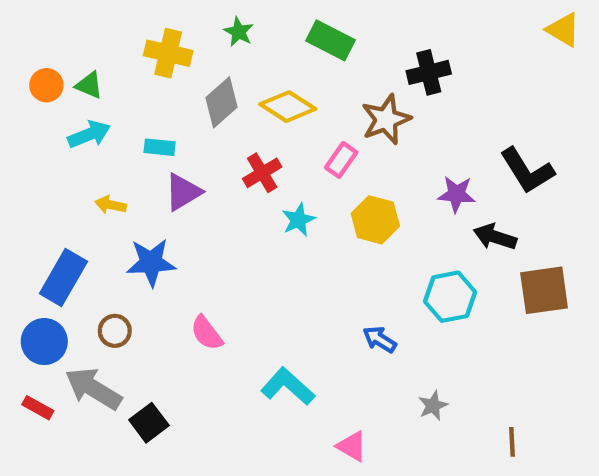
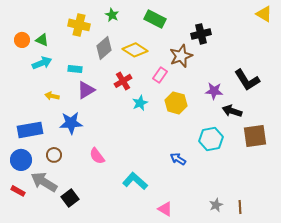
blue rectangle: (63, 277) -> (30, 130), turned 50
gray star: (433, 406) -> (216, 205), moved

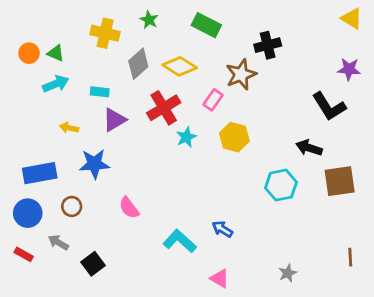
red cross: (123, 81) -> (164, 108), size x1.4
purple star: (214, 91) -> (349, 69), moved
blue arrow: (178, 159) -> (222, 229), moved
gray arrow: (44, 182) -> (58, 242), size x0.6
brown line: (240, 207) -> (350, 257), moved

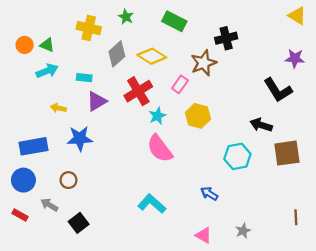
brown circle: (72, 206) -> (68, 180), moved
pink semicircle: (129, 208) -> (160, 149), moved, size x1.5
blue arrow: (222, 229) -> (209, 194), moved
pink triangle: (220, 278) -> (204, 235), moved

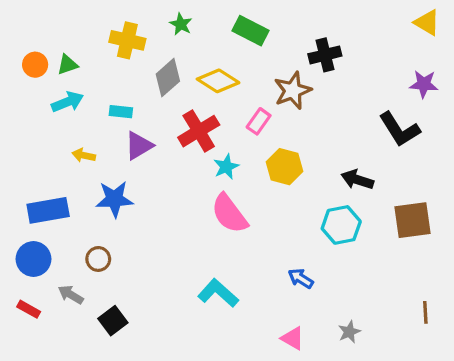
green triangle: (47, 45) -> (67, 65), turned -42
black arrow: (261, 125) -> (357, 180), moved

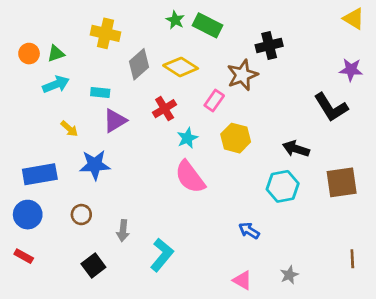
green star: (181, 24) -> (175, 20), moved
red cross: (199, 131) -> (165, 109), size x0.7
yellow arrow: (84, 155) -> (69, 129), turned -150
cyan L-shape: (218, 293) -> (162, 255), moved, turned 88
gray arrow: (71, 295) -> (123, 231), moved, turned -115

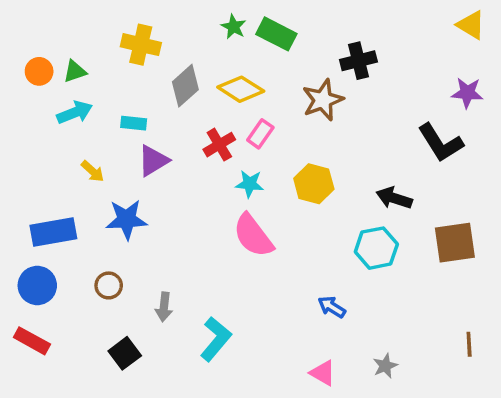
pink rectangle: (214, 100) -> (260, 134), moved
cyan star: (187, 138) -> (250, 184), turned 30
red rectangle: (24, 256) -> (32, 341), size x1.4

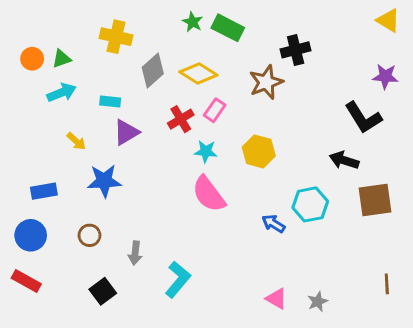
black arrow: (394, 198) -> (344, 160), moved
blue rectangle: (53, 232) -> (44, 191), size x0.7
blue arrow: (332, 307) -> (273, 224), moved
pink triangle: (323, 373) -> (276, 299), moved

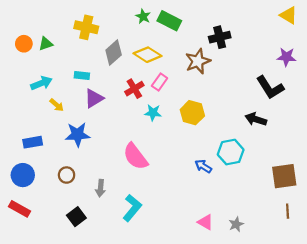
cyan arrow: (62, 93) -> (41, 83), moved
pink semicircle: (209, 194) -> (135, 156), moved
brown square: (375, 200) -> (284, 176), moved

